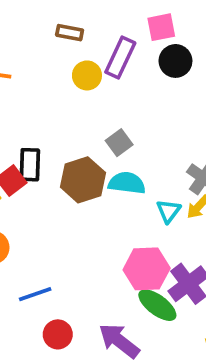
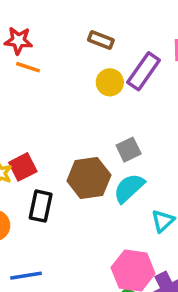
black rectangle: (30, 165) -> (41, 206), moved
cyan semicircle: (127, 183) -> (129, 188), turned -60

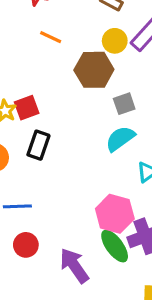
orange line: (28, 67) -> (51, 37), moved
brown hexagon: (89, 178) -> (94, 70), moved

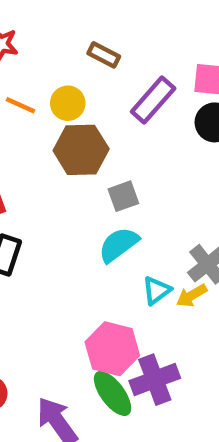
yellow circle: (115, 41) -> (68, 103), moved

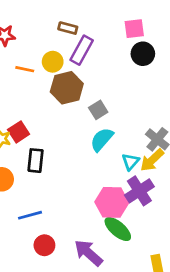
purple rectangle: (153, 100) -> (82, 50), moved
yellow arrow: (192, 296) -> (152, 160), size x1.4
purple cross: (155, 380) -> (139, 191), moved

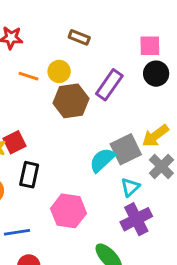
purple rectangle: (82, 50) -> (109, 85), moved
gray square: (98, 110) -> (126, 149), moved, size x1.5
yellow arrow: (152, 160) -> (155, 136), moved
pink hexagon: (112, 202) -> (68, 211), moved

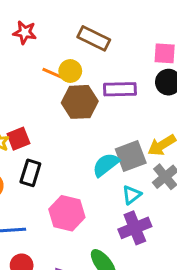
brown rectangle: (79, 37) -> (94, 38), size x1.5
orange line: (28, 76) -> (52, 73), moved
purple rectangle: (109, 85) -> (120, 89), turned 48

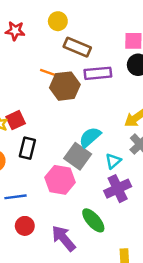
brown rectangle: (94, 38) -> (77, 47), moved
yellow circle: (70, 71) -> (58, 21), moved
orange line: (52, 73) -> (48, 73), moved
gray square: (131, 156) -> (78, 156), moved, turned -30

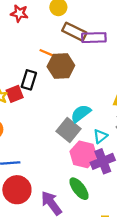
purple rectangle: (98, 73) -> (94, 38), moved
black rectangle: (27, 148) -> (29, 80), moved
pink hexagon: (60, 180) -> (83, 154), moved
red circle: (25, 226) -> (17, 190), size x1.6

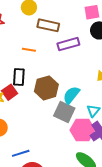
purple rectangle: (94, 38) -> (68, 44), moved
brown hexagon: (61, 66) -> (46, 88), moved

